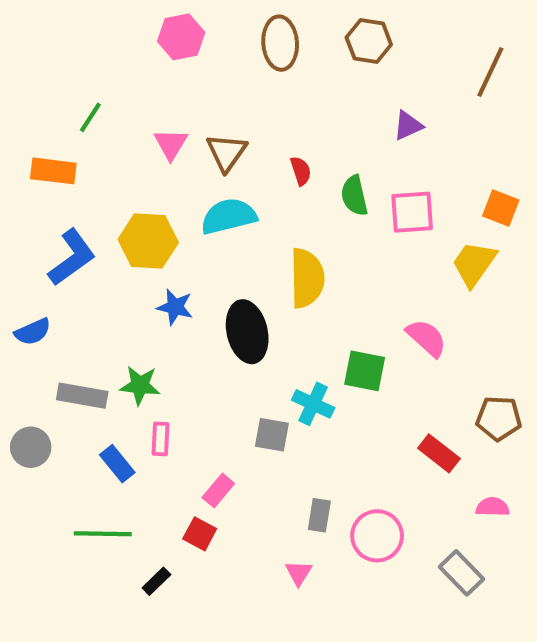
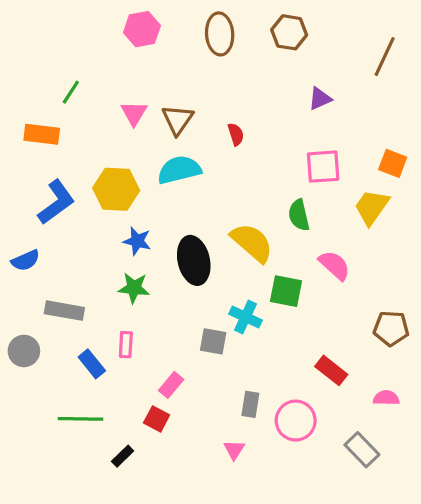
green semicircle: (354, 196) -> (299, 215), moved
yellow semicircle: (307, 278) -> (252, 243), moved, turned -48
green star: (140, 385) -> (134, 288), moved
red rectangle: (439, 453) -> (331, 370), moved

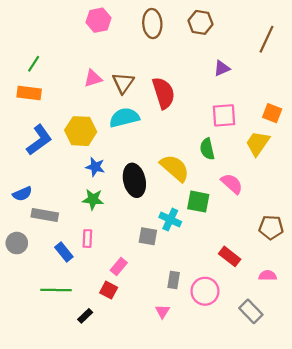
green line: (71, 92) -> (34, 64), moved
pink triangle: (134, 113) -> (93, 78), turned 42
red semicircle: (236, 134) -> (164, 93), size x2.0
blue semicircle: (26, 260) -> (22, 194), moved

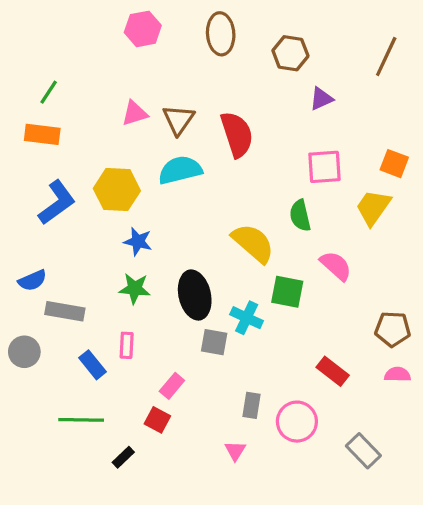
brown hexagon: (200, 22) -> (290, 53), moved
black ellipse: (134, 180) -> (195, 295), moved
pink semicircle: (268, 276) -> (397, 375), moved

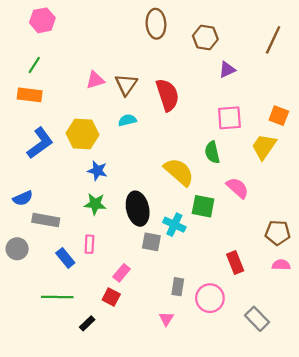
pink hexagon: (143, 29) -> (42, 20), moved
cyan semicircle: (180, 170) -> (127, 120), size x0.6
red rectangle: (333, 371) -> (235, 263), turned 30

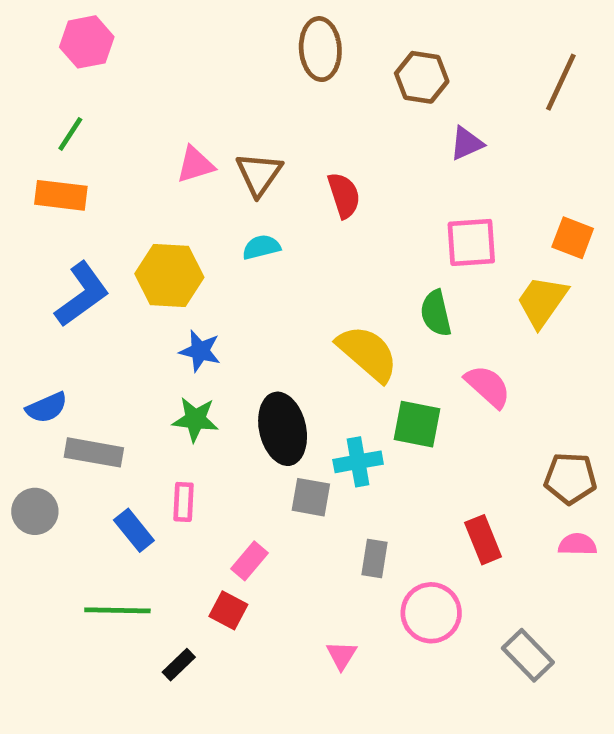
red semicircle: (167, 95) -> (344, 195), size x0.7
cyan cross: (174, 225) -> (358, 462), turned -35
gray rectangle: (178, 287) -> (375, 559), moved

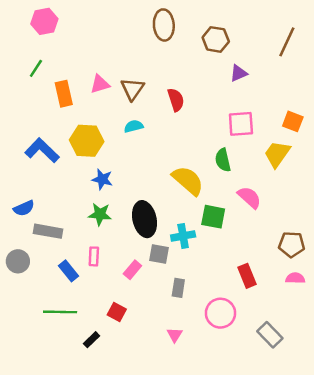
orange rectangle: (61, 195) -> (64, 94), moved, turned 70
blue L-shape: (82, 294) -> (42, 150), turned -100
gray rectangle: (375, 559) -> (178, 288), moved
pink rectangle: (250, 561) -> (132, 270), moved

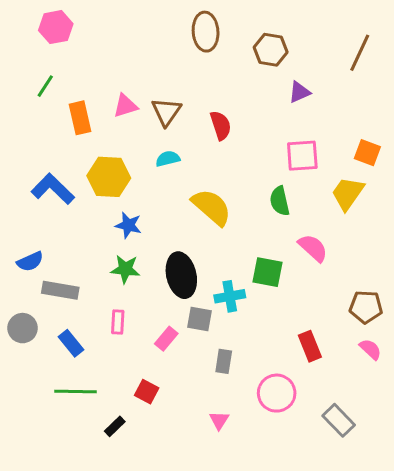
yellow semicircle: (188, 181) -> (212, 207), moved
blue rectangle: (69, 271) -> (71, 343), moved
pink semicircle: (295, 278) -> (370, 349), turned 42

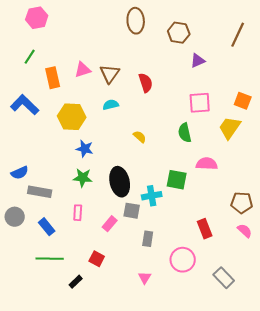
blue L-shape: (53, 189) -> (25, 105), moved
yellow semicircle: (212, 207) -> (140, 137), size x0.5
pink semicircle: (313, 248) -> (207, 164), turned -40

